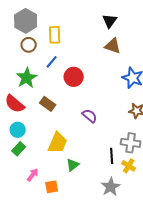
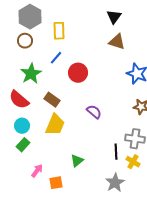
brown circle: (29, 45) -> (25, 41), moved
yellow trapezoid: (58, 143) -> (55, 125), moved

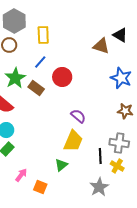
black triangle: (114, 17) -> (120, 35), moved, turned -35
brown rectangle: (52, 100) -> (36, 88), moved
yellow trapezoid: (55, 125) -> (73, 141), moved
orange square: (56, 183) -> (40, 187), turned 32

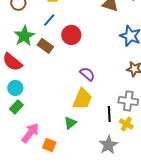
pink arrow: (21, 175) -> (30, 133), size x1.5

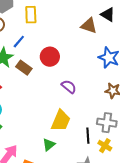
blue line: (49, 20) -> (19, 42), moved
purple semicircle: (87, 74) -> (69, 87), moved

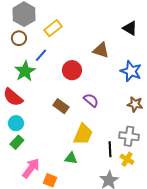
yellow rectangle: (31, 15) -> (53, 28), turned 54
brown triangle: (89, 26) -> (101, 50), moved
brown rectangle: (24, 68) -> (61, 106), moved
green triangle: (49, 145) -> (71, 158), turned 48

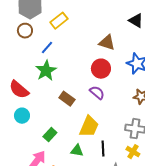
red circle: (72, 70) -> (101, 69), moved
green star: (25, 71) -> (46, 71), moved
green rectangle: (17, 142) -> (50, 135), moved
black line: (110, 149) -> (103, 149), moved

